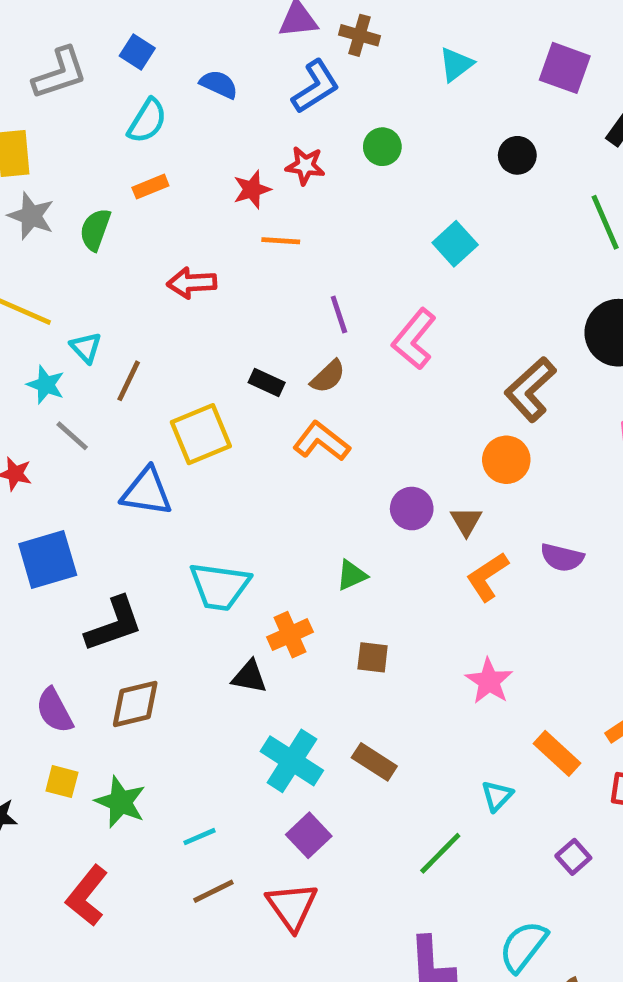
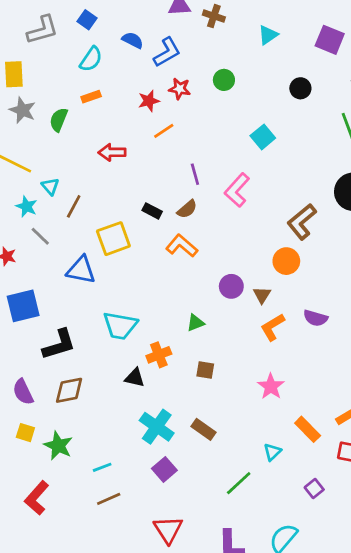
blue L-shape: (316, 87) -> (167, 52), moved
orange line: (281, 241) -> (164, 131), turned -40
red triangle: (292, 906) -> (168, 530), moved

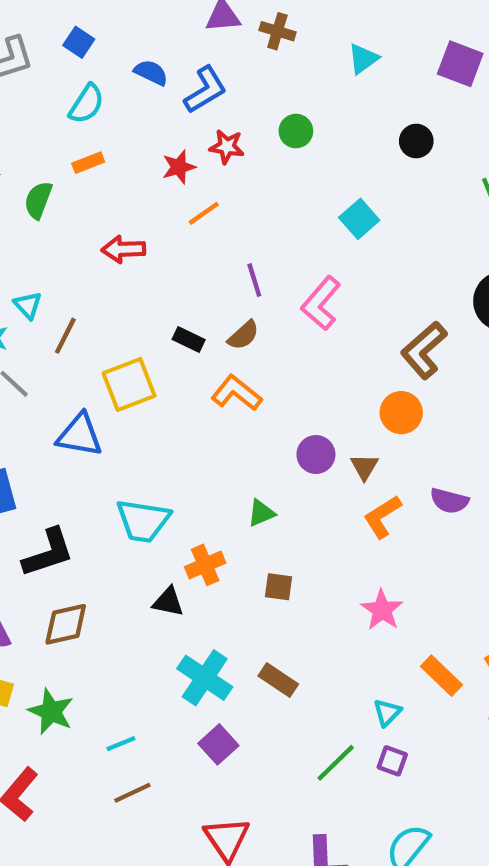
purple square: (314, 489) -> (392, 761), moved, turned -30

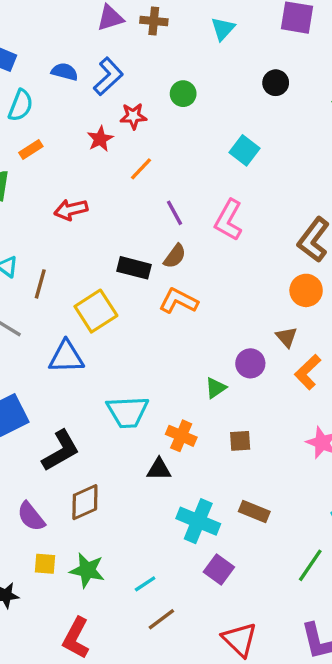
orange line: (204, 213) -> (141, 169), moved
black rectangle: (189, 340) -> (134, 268), size x1.4
purple circle: (316, 455) -> (250, 363), moved
orange cross: (205, 565) -> (181, 436), turned -32

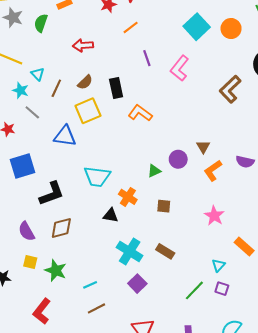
cyan square: (245, 150) -> (197, 27), size x1.4
brown semicircle: (175, 256) -> (85, 82), moved
black rectangle: (134, 268) -> (116, 88), turned 54
orange circle: (306, 290) -> (231, 29), moved

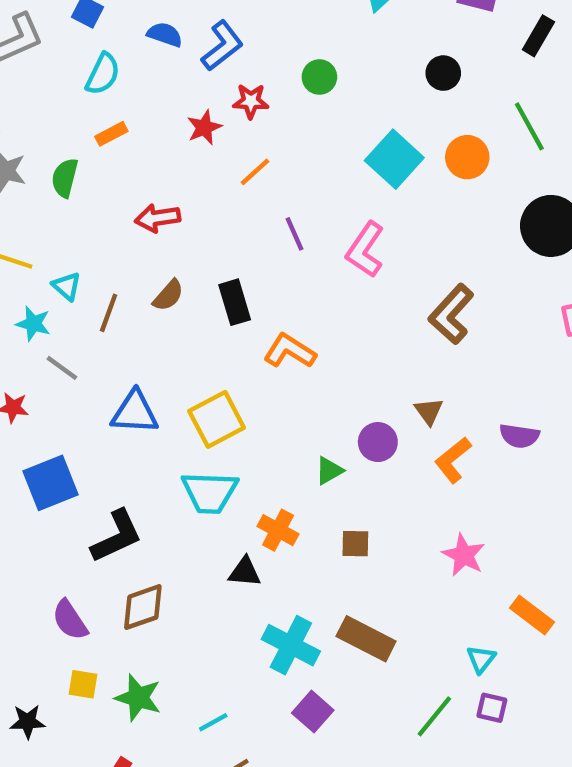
brown L-shape: (230, 89) -> (451, 314), moved
yellow square: (88, 111) -> (217, 419), moved
brown rectangle: (165, 251) -> (366, 639), size x1.4

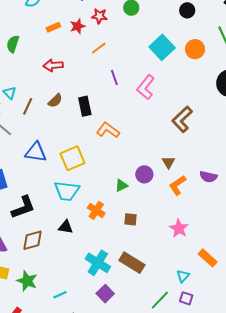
orange rectangle: (111, 134) -> (53, 27), moved
black triangle: (245, 572) -> (66, 227), moved

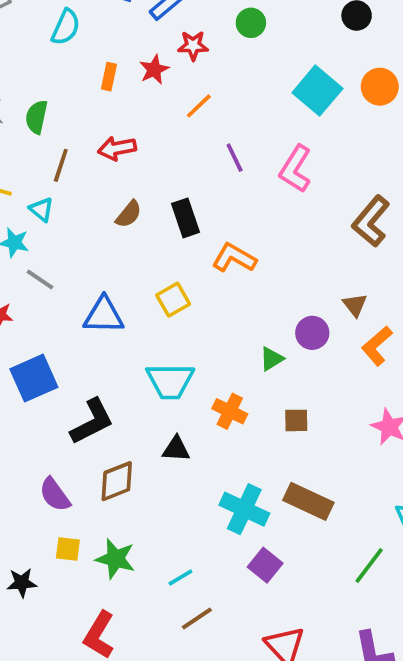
orange rectangle: (53, 27) -> (109, 77), turned -48
brown line: (28, 106) -> (61, 165), moved
yellow square: (72, 158) -> (173, 300), moved, size x0.7

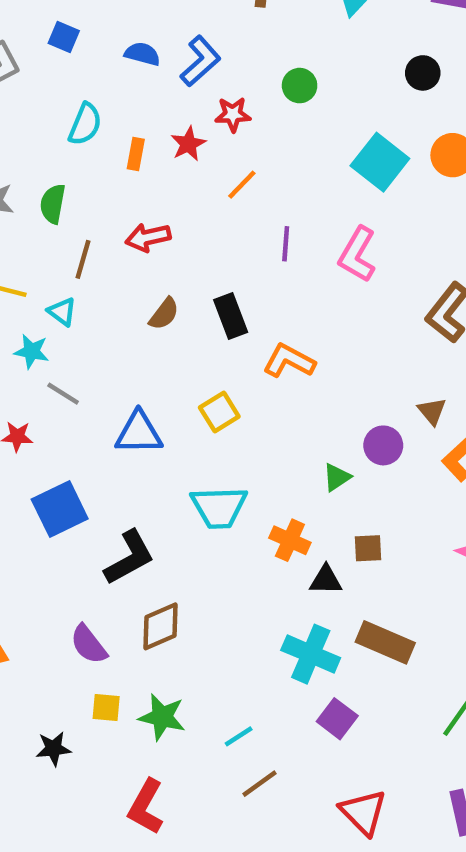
cyan semicircle: (66, 27) -> (85, 124), moved
purple line: (235, 158) -> (286, 244), turned 32
black triangle: (176, 449) -> (326, 580), moved

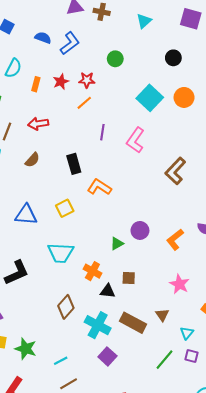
red star: (233, 114) -> (87, 80), moved
brown semicircle: (164, 314) -> (32, 160), moved
brown triangle: (432, 411) -> (162, 315), moved
brown diamond: (161, 626) -> (66, 307), moved, turned -30

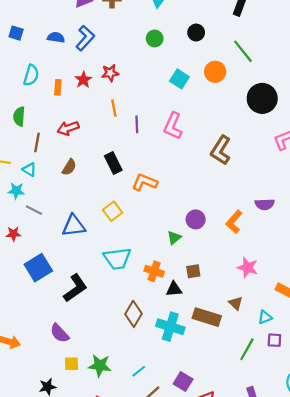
green circle: (115, 59) -> (155, 38), moved
cyan square: (150, 98) -> (179, 79), size x0.7
orange line: (84, 103) -> (114, 108), moved, turned -49
cyan triangle: (187, 333) -> (265, 317), turned 40
purple square: (107, 356) -> (183, 382), moved

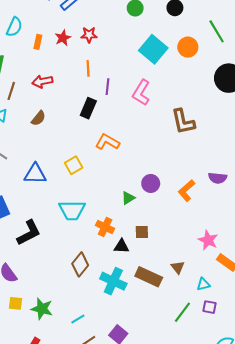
cyan square: (179, 79) -> (153, 49), size x1.5
brown L-shape: (221, 150) -> (183, 122), turned -52
black rectangle: (113, 163) -> (88, 108), moved, turned 42
pink star: (247, 268) -> (208, 240), moved

